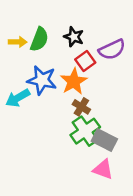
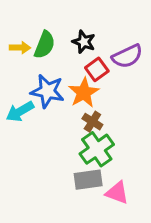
gray rectangle: (104, 140) -> (88, 180), moved, turned -35

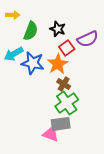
yellow arrow: (20, 48) -> (13, 15), moved
cyan arrow: (20, 111) -> (14, 54), moved
pink triangle: (117, 193) -> (51, 134), moved

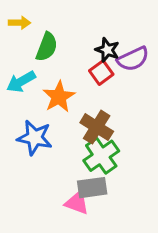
black star: (58, 29) -> (107, 50), moved
blue star: (33, 63) -> (35, 138), moved
orange star: (58, 64) -> (59, 97), moved
brown cross: (64, 84) -> (97, 127), size x1.5

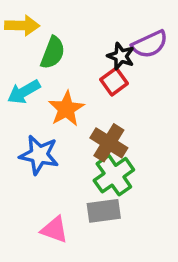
yellow arrow: (20, 23) -> (22, 25), size x1.4
purple semicircle: (133, 59) -> (150, 44), moved
pink triangle: (77, 203) -> (54, 230), moved

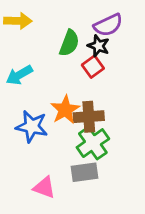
purple semicircle: (150, 44) -> (108, 25), moved
green semicircle: (53, 53) -> (69, 43), moved
orange star: (66, 109) -> (65, 110), moved
brown cross: (109, 143) -> (89, 117), turned -36

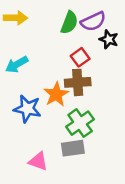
green semicircle: (69, 43) -> (69, 23), moved
black star: (98, 46) -> (109, 39), moved
brown cross: (89, 117) -> (78, 82), moved

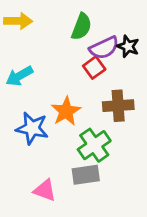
purple semicircle: (93, 21) -> (104, 48), moved
brown cross: (78, 82) -> (118, 106), moved

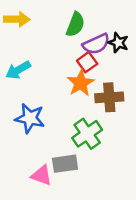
orange star: (66, 111) -> (81, 83), moved
gray rectangle: (86, 175) -> (65, 164), moved

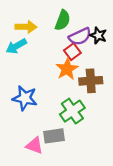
yellow arrow: (17, 19) -> (26, 27), moved
cyan arrow: (18, 70) -> (16, 46), moved

